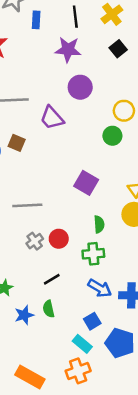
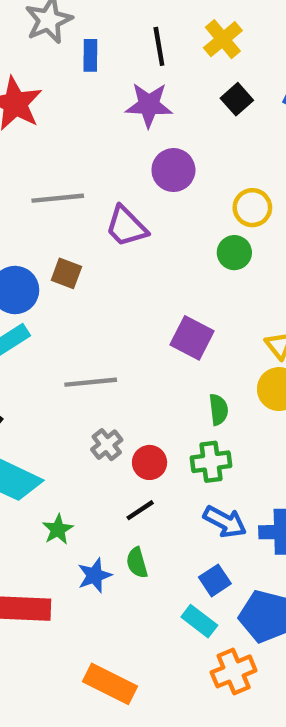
red circle: (59, 239) -> (150, 462), moved
orange cross: (78, 371) -> (234, 671), moved

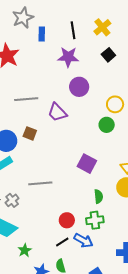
gray cross: (107, 445) -> (12, 200), moved
blue arrow: (225, 522) -> (83, 240), moved

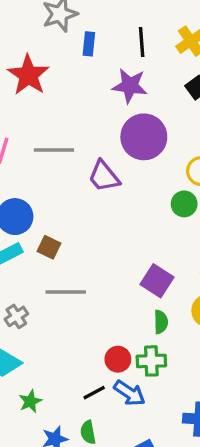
purple circle: (79, 87) -> (144, 137), size x1.4
brown square: (30, 133) -> (49, 247), moved
purple square: (87, 164) -> (157, 281), moved
red circle: (67, 220) -> (118, 359), moved

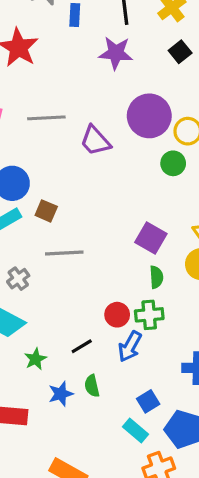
purple circle: (144, 137) -> (149, 116), moved
black line: (94, 393) -> (82, 346), moved
blue arrow: (130, 393) -> (130, 347), turned 88

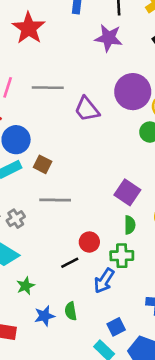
red circle: (117, 315) -> (89, 242), moved
black line: (82, 346) -> (70, 263), moved

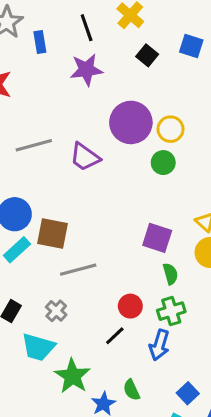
brown square: (43, 164) -> (53, 234), size x1.5
gray cross: (16, 219) -> (56, 311), moved
green star: (26, 286) -> (72, 376), size x1.6

